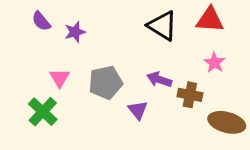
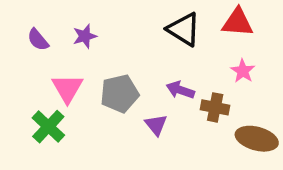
purple semicircle: (41, 21) -> (38, 40), moved
pink triangle: (60, 78) -> (67, 88), size x1.4

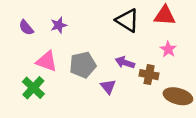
pink triangle: (67, 88) -> (47, 61), turned -40

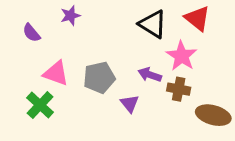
red triangle: (165, 16) -> (197, 18), turned 35
purple star: (59, 25) -> (70, 16), moved
pink star: (168, 49) -> (182, 56), moved, size x1.5

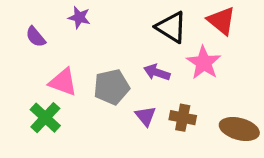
purple star: (70, 16) -> (79, 17), turned 30
purple arrow: (150, 75) -> (157, 72), moved
brown cross: (179, 89) -> (183, 118), moved

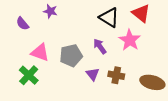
purple arrow: (157, 72) -> (100, 46), turned 35

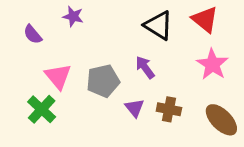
pink star: (130, 40) -> (212, 64), moved
pink triangle: (40, 52) -> (58, 76), turned 30
brown ellipse: (152, 82) -> (221, 120), turned 30

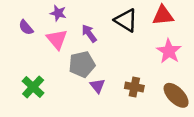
red triangle: (205, 19) -> (163, 15), turned -45
purple arrow: (145, 67) -> (89, 33), moved
pink triangle: (58, 76) -> (57, 39), moved
purple triangle: (135, 108) -> (97, 86), moved

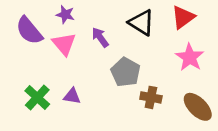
red triangle: (163, 15) -> (183, 17), turned -30
purple semicircle: (26, 27) -> (29, 31), size x1.6
gray pentagon: (82, 64) -> (126, 72), moved, turned -30
purple triangle: (97, 86) -> (72, 96), moved, turned -42

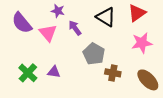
purple star: (65, 15) -> (58, 11), moved
pink star: (190, 57) -> (142, 43), turned 30

